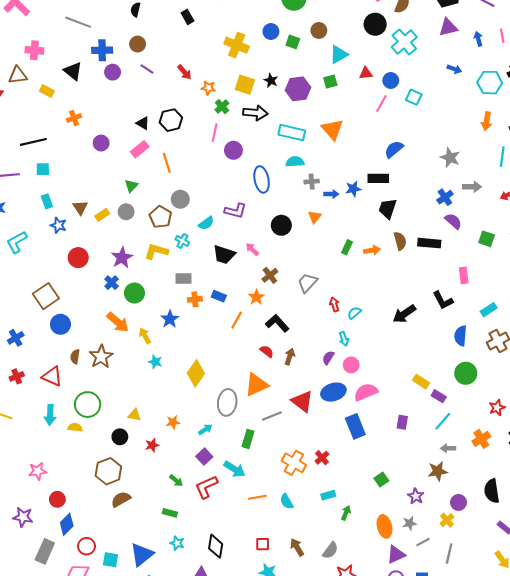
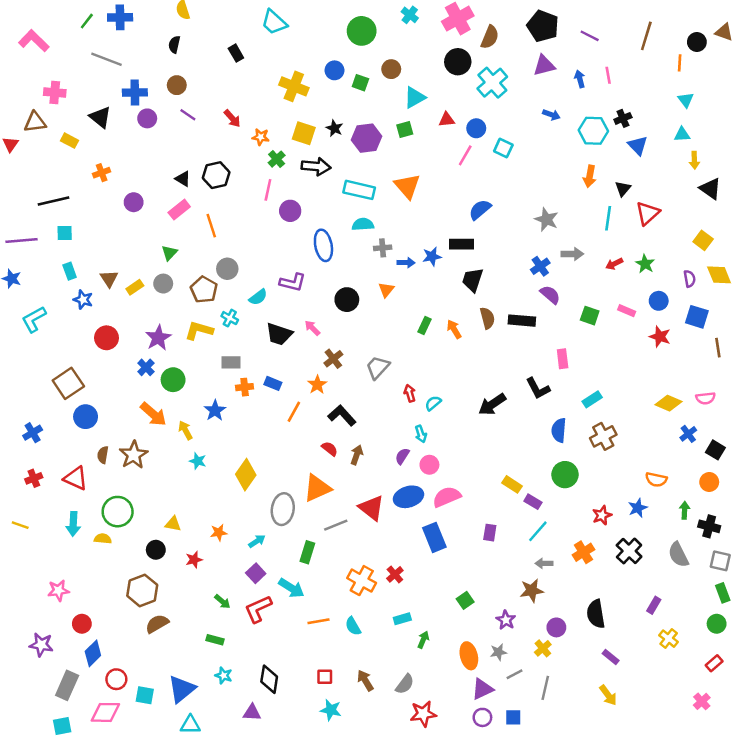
orange arrow: (372, 250) -> (454, 329), turned -112

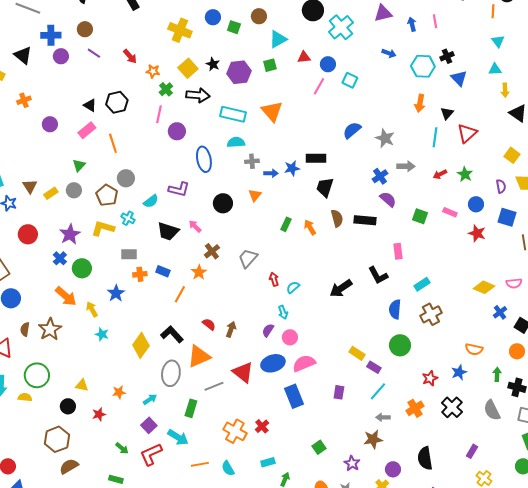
yellow square: (304, 133) -> (188, 68), turned 30
blue semicircle: (480, 210) -> (352, 130), moved
black L-shape: (342, 415) -> (172, 334), moved

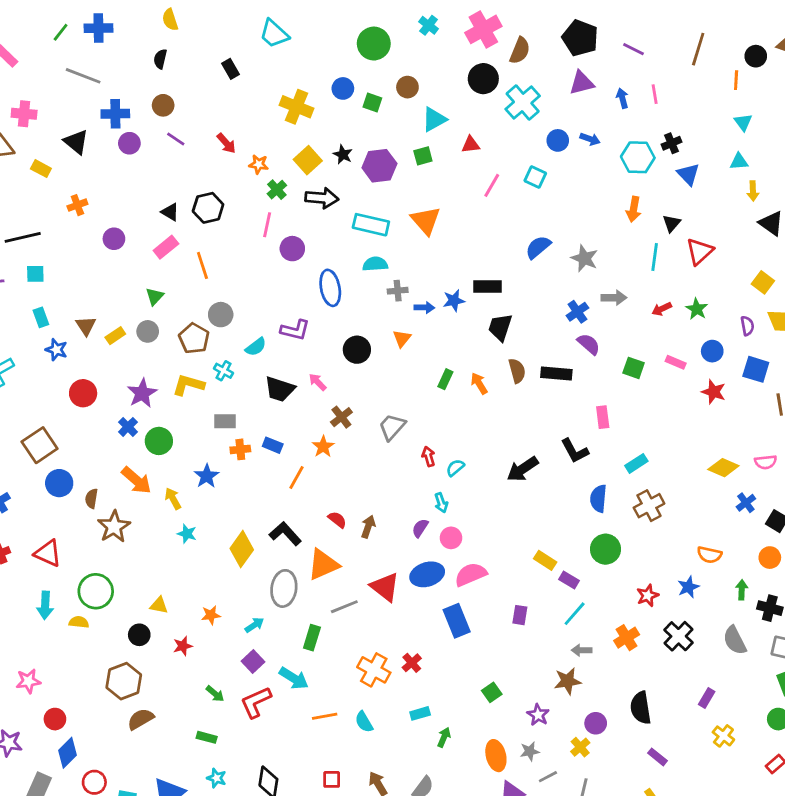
blue circle: (328, 64) -> (558, 140), moved
brown semicircle: (25, 329) -> (91, 499), moved

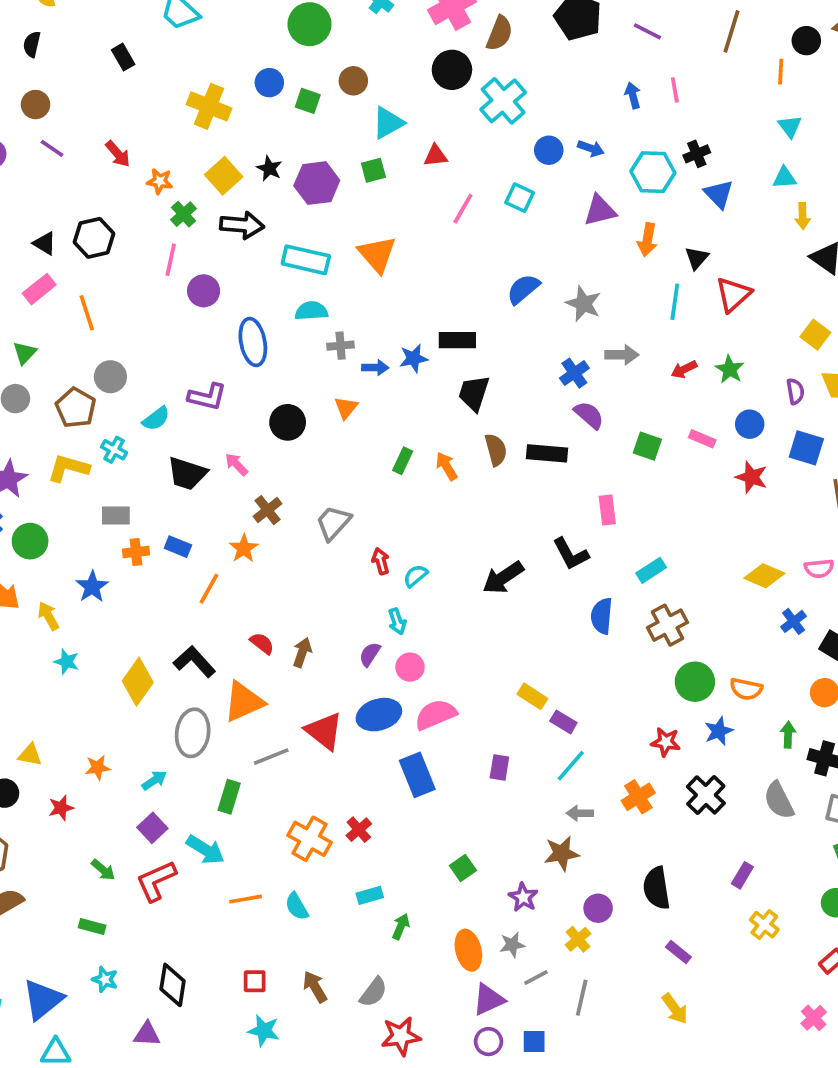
purple triangle: (582, 83) -> (600, 210), moved
green circle: (605, 549) -> (695, 682), moved
red star: (648, 595) -> (666, 742), turned 30

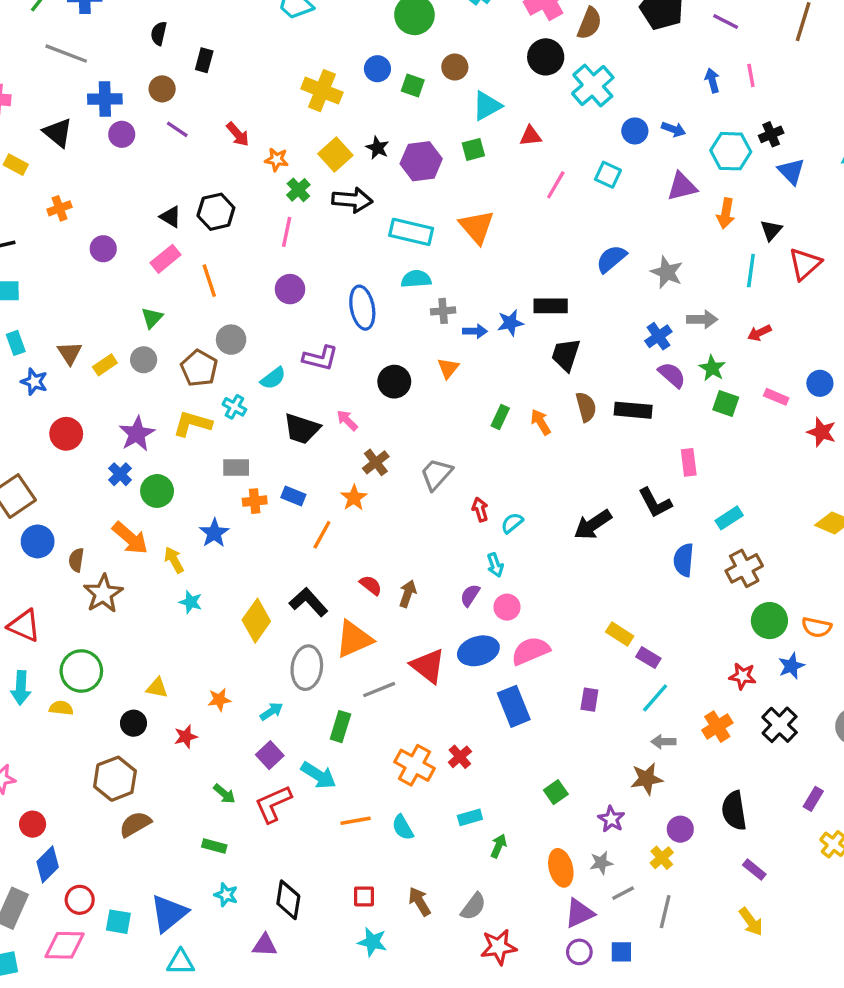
black rectangle: (123, 57) -> (204, 60), moved, turned 45
purple circle: (204, 291) -> (290, 289), moved
green star: (730, 369) -> (712, 368), moved

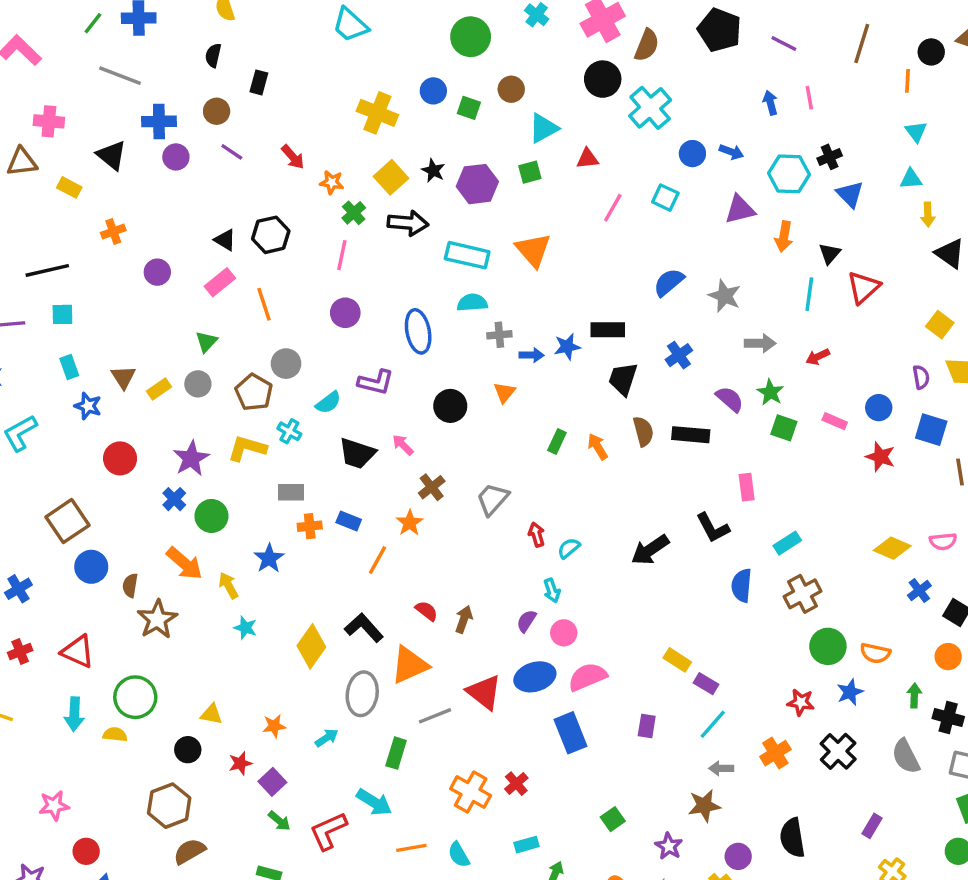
blue cross: (658, 336) -> (679, 355), moved
purple square: (270, 755) -> (272, 782), moved

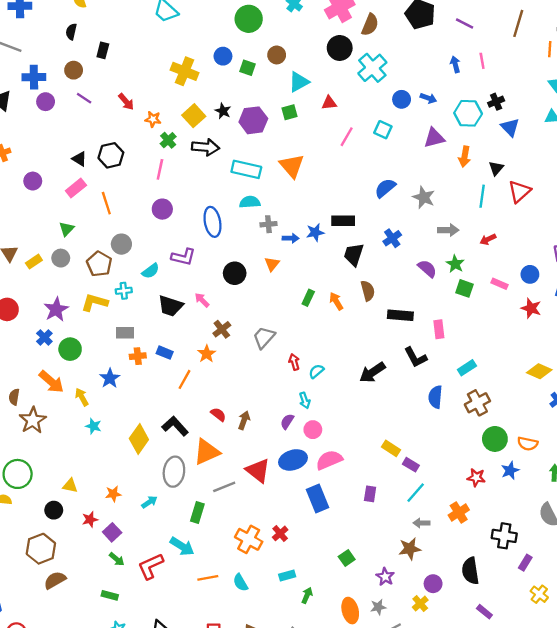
cyan cross: (289, 431) -> (124, 291), turned -35
black rectangle: (691, 435) -> (400, 315), moved
black cross: (838, 751) -> (504, 536), moved, turned -35

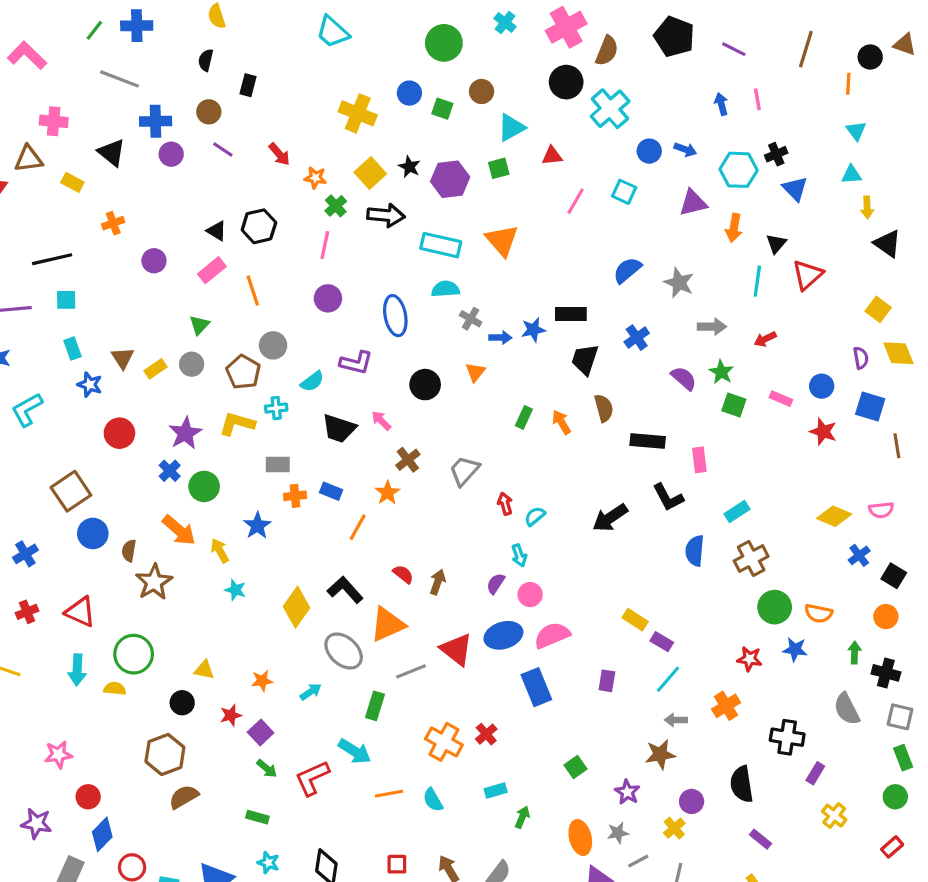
gray cross: (268, 224) -> (471, 319), turned 35
blue star: (510, 470) -> (795, 649), turned 30
gray ellipse: (174, 472) -> (344, 651), turned -56

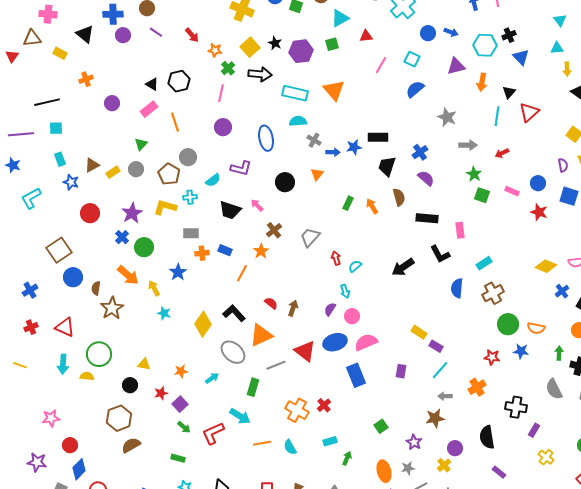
blue semicircle: (627, 270) -> (415, 89), moved
brown triangle: (123, 358) -> (92, 165), turned 35
purple semicircle: (684, 378) -> (426, 178), moved

